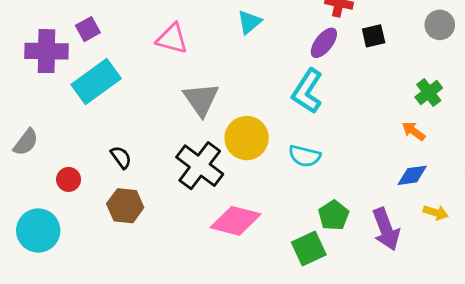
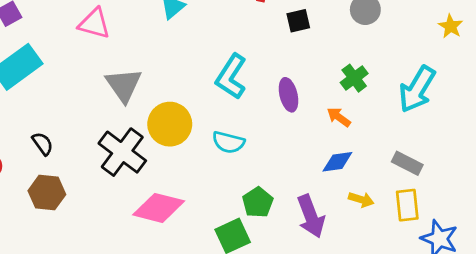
purple ellipse: (324, 43) -> (289, 95), moved, turned -52

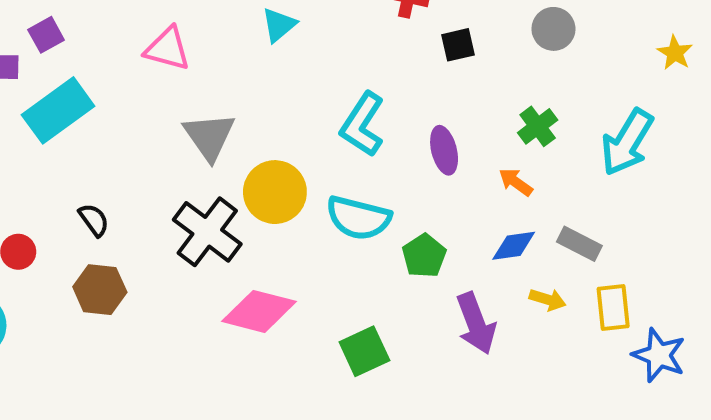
cyan semicircle: (228, 142) -> (358, 218), size x1.4
gray rectangle: (407, 163) -> (579, 244), moved
green pentagon: (258, 202) -> (424, 256), moved

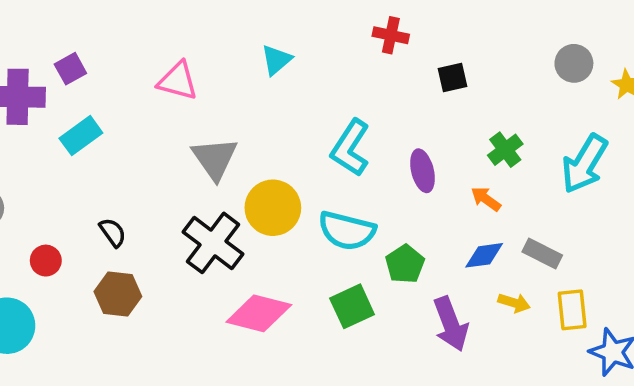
gray circle: (553, 29) -> (574, 63), moved
black square: (458, 45) -> (452, 77), moved
cyan rectangle: (58, 110) -> (81, 136), size x0.7
green square: (364, 351) -> (352, 306), moved

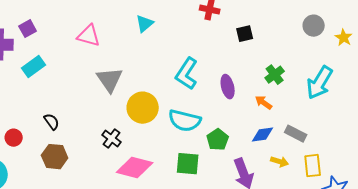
black cross: (213, 243) -> (112, 139), moved, size x0.6
green square: (352, 306) -> (188, 164), turned 30

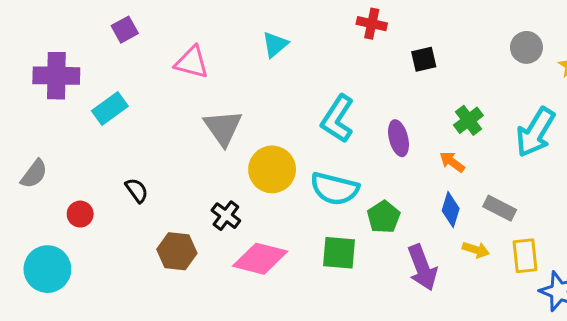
purple square: (28, 29) -> (125, 30), moved
blue diamond: (263, 135) -> (451, 210), turned -65
brown hexagon: (55, 157) -> (177, 251), moved

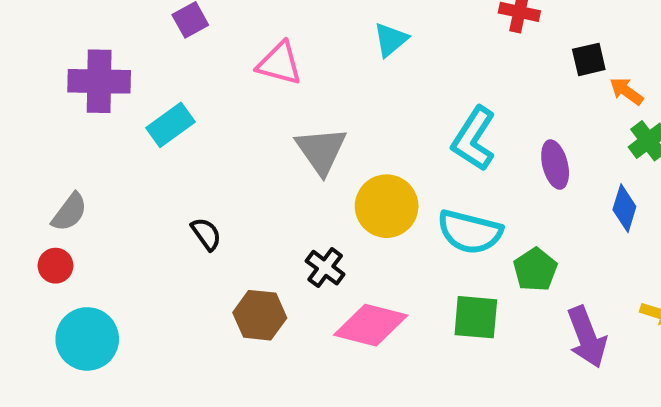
orange arrow: (452, 162) -> (626, 91), moved
blue diamond: (451, 210) -> (624, 208), moved
red circle: (80, 214) -> (56, 266), moved

